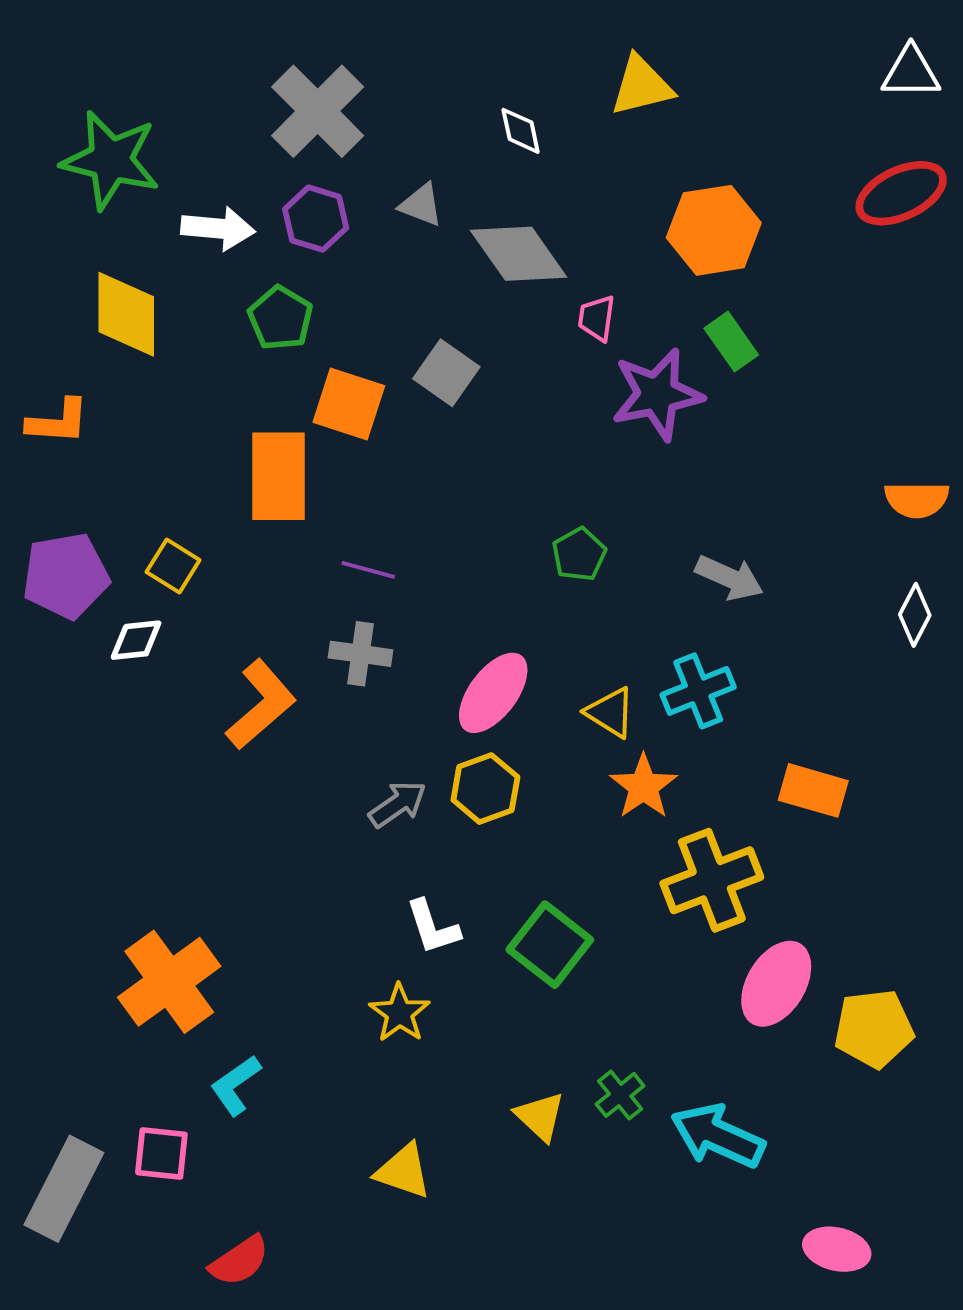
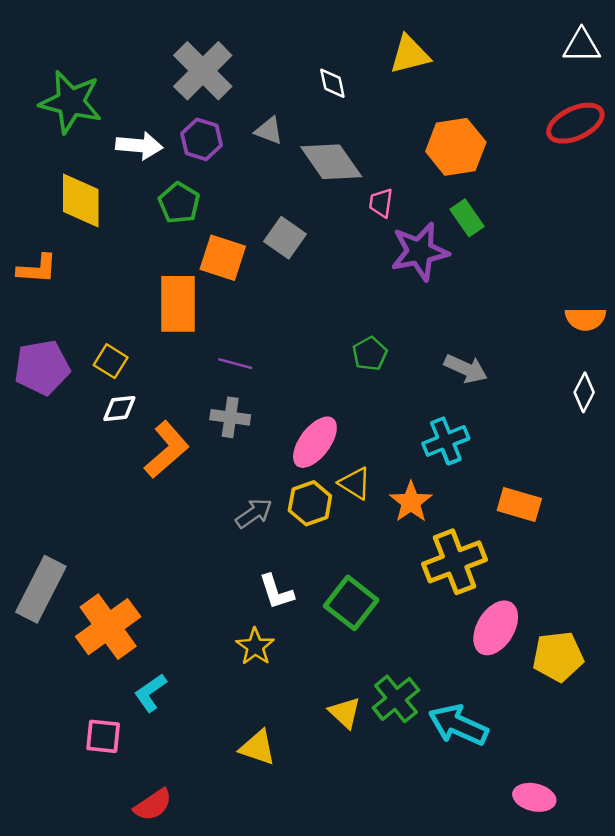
white diamond: (136, 640) -> (119, 409), moved
yellow triangle: (610, 712) -> (355, 483), moved
green cross: (620, 1095) -> (396, 699), size x1.5
gray rectangle: (64, 1189) -> (41, 589), moved

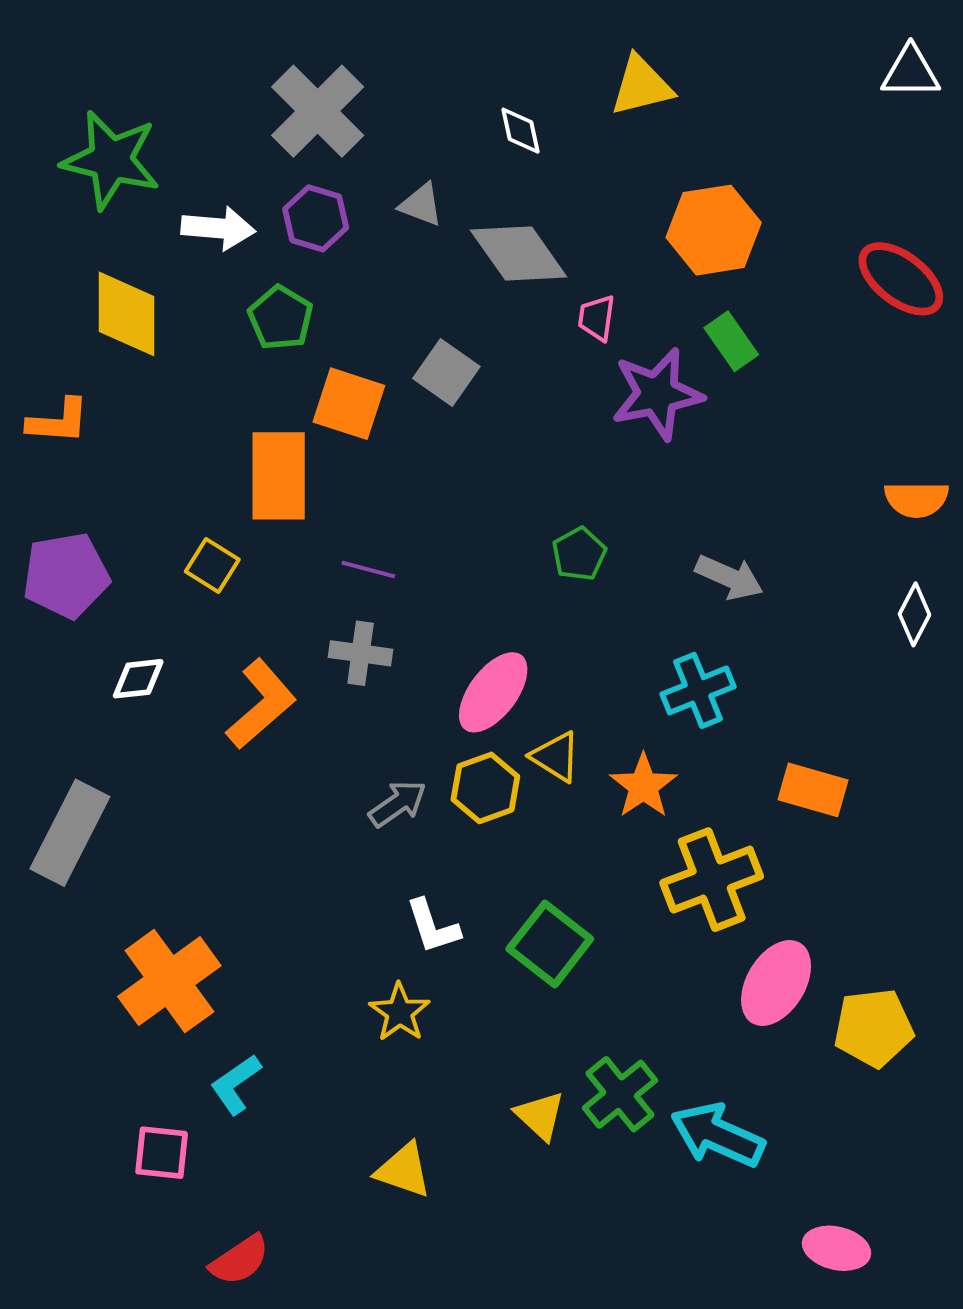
red ellipse: (575, 123) -> (901, 279), moved, turned 62
yellow square: (111, 361) -> (212, 566), moved
white diamond: (119, 409) -> (138, 679), moved
gray rectangle: (41, 589) -> (70, 833), moved

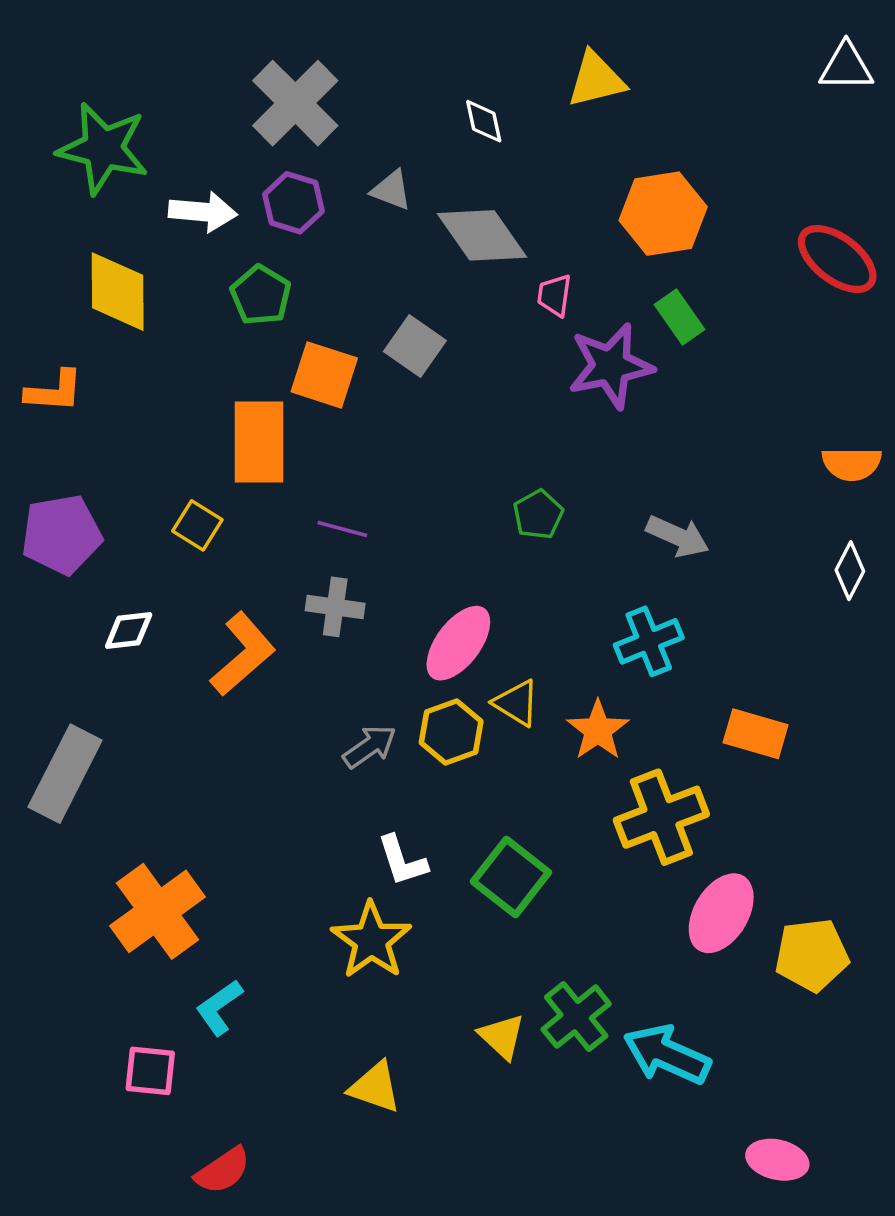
yellow star: (400, 1012) -> (371, 940), size x1.4

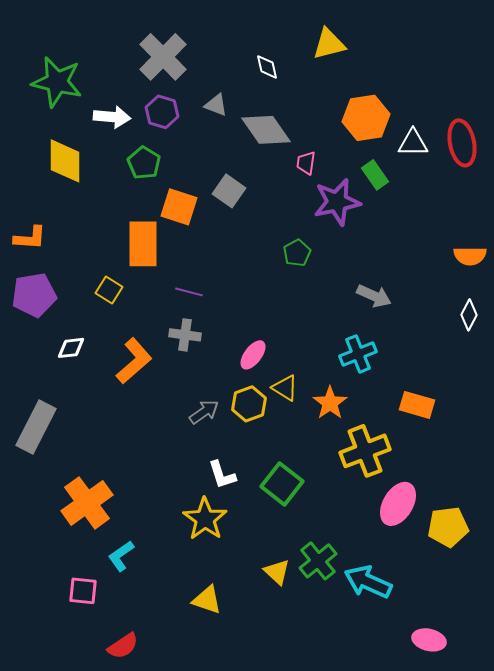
white triangle: (846, 67) -> (413, 143), moved
red ellipse: (837, 259) -> (462, 143), turned 42
orange L-shape: (54, 391) -> (30, 238), moved
green pentagon: (538, 514) -> (297, 253), moved
pink ellipse: (458, 643) -> (253, 355), size x0.7

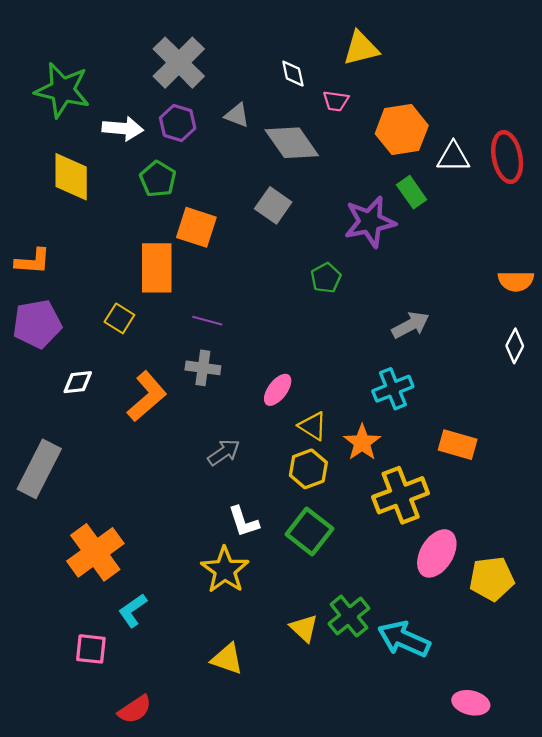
pink trapezoid: (306, 163) -> (336, 101), moved, turned -90
gray square: (229, 191) -> (273, 205), moved
gray arrow: (374, 296) -> (410, 325), turned -52
yellow hexagon: (249, 404) -> (308, 469), moved

